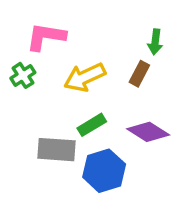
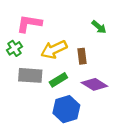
green arrow: (155, 42) -> (99, 27), turned -56
brown rectangle: (139, 74) -> (82, 56), moved, turned -35
gray rectangle: (56, 150) -> (30, 75), moved

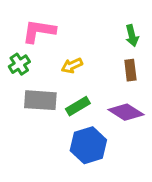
green arrow: (99, 27) -> (132, 36), turned 35
yellow arrow: (54, 49) -> (72, 66), size x0.6
brown rectangle: (82, 56) -> (130, 70), moved

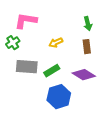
yellow arrow: (72, 66) -> (56, 43), moved

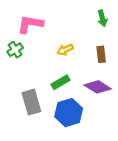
green arrow: (88, 24) -> (102, 18), moved
gray rectangle: (27, 67) -> (31, 102), moved, turned 70

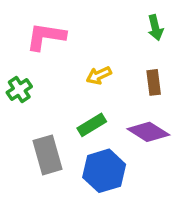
green cross: (15, 50) -> (19, 90), moved

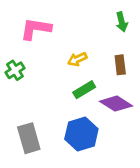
green rectangle: (92, 125) -> (84, 90), moved
gray rectangle: (48, 155) -> (29, 138), moved

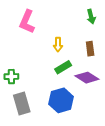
pink L-shape: (36, 29) -> (27, 22), turned -75
yellow arrow: (77, 59) -> (58, 44), turned -64
green cross: (15, 70) -> (11, 77), moved, turned 32

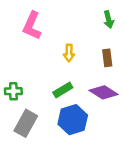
green rectangle: (63, 67) -> (63, 90), moved
gray rectangle: (22, 103) -> (26, 123), turned 45

